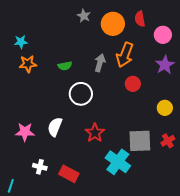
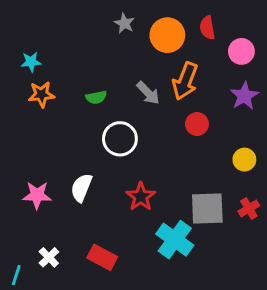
gray arrow: (100, 63) -> (148, 93), turned 120
white cross: (40, 167) -> (49, 257), moved, turned 32

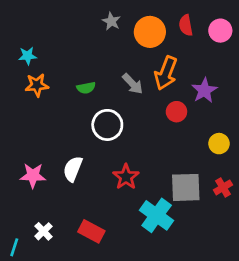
pink circle: (241, 51) -> (220, 31), moved
purple star: (244, 96) -> (204, 90), moved

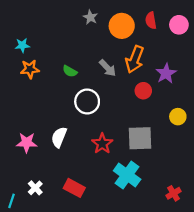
green semicircle: (86, 88) -> (70, 71), turned 40
gray square: (186, 187) -> (140, 138), moved
red cross: (223, 187) -> (174, 193), moved

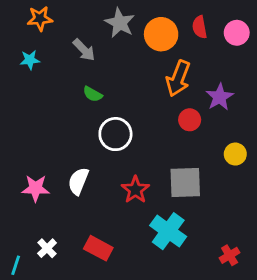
gray star: (90, 17) -> (120, 23), size x1.5
gray arrow: (108, 68) -> (84, 50), moved
orange star: (30, 69) -> (40, 19), moved

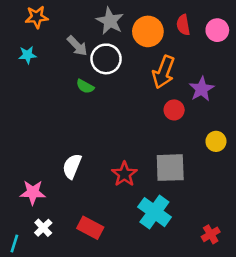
white circle: (115, 134) -> (106, 59), moved
pink star: (36, 188) -> (33, 192), moved

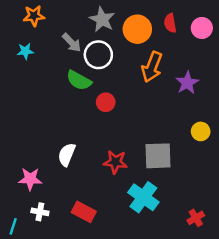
green semicircle: (85, 86) -> (79, 80), size x1.5
red circle: (174, 110) -> (106, 102), moved
red star: (124, 174) -> (115, 162), turned -30
white cross: (43, 228) -> (40, 212), turned -35

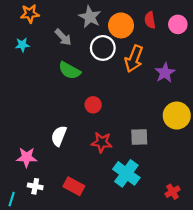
white circle: (98, 55) -> (103, 48), moved
red circle: (106, 102) -> (93, 105), moved
yellow circle: (201, 131) -> (177, 116), size x1.6
gray square: (158, 156) -> (139, 137), size x0.7

